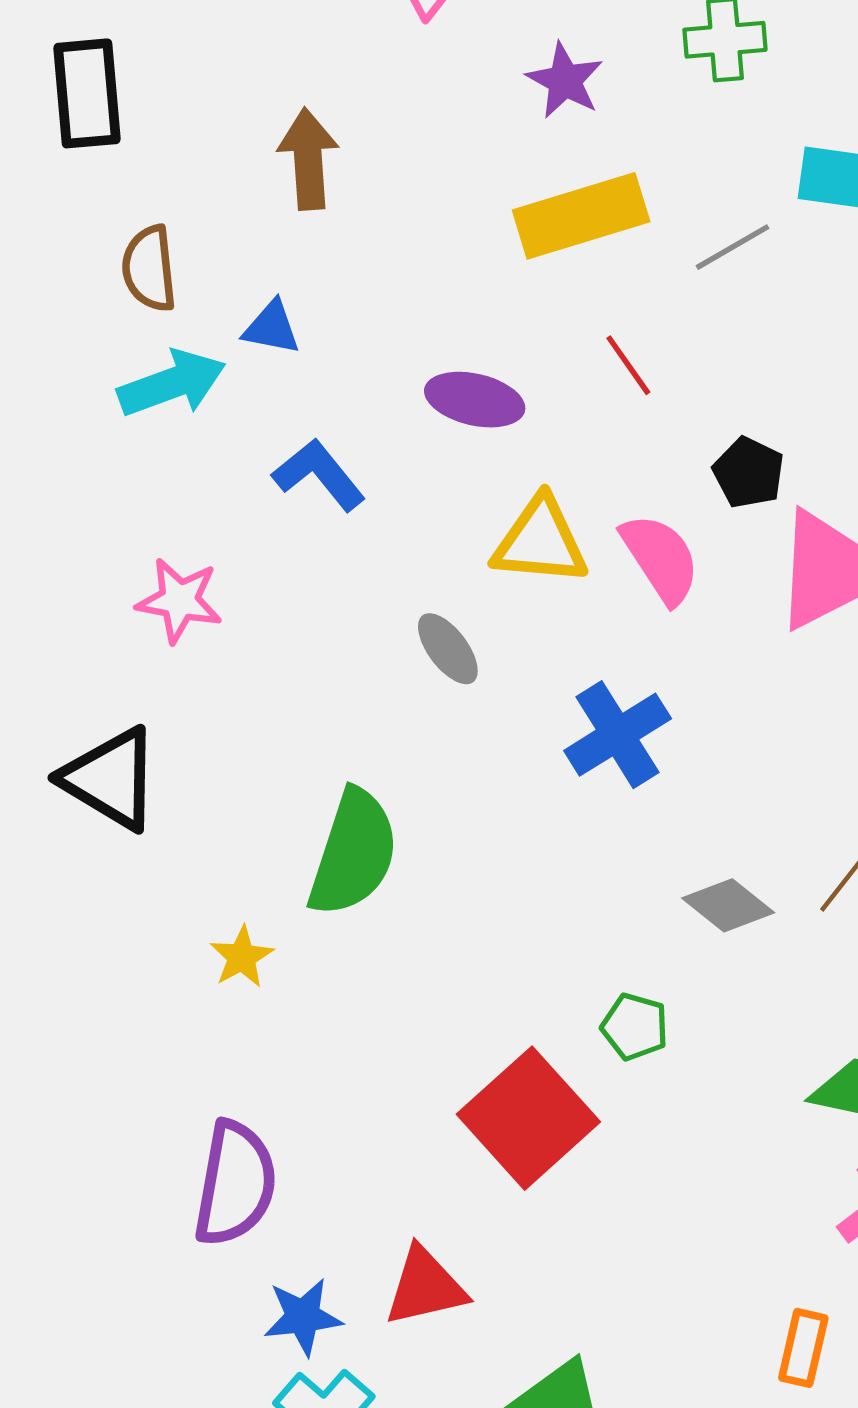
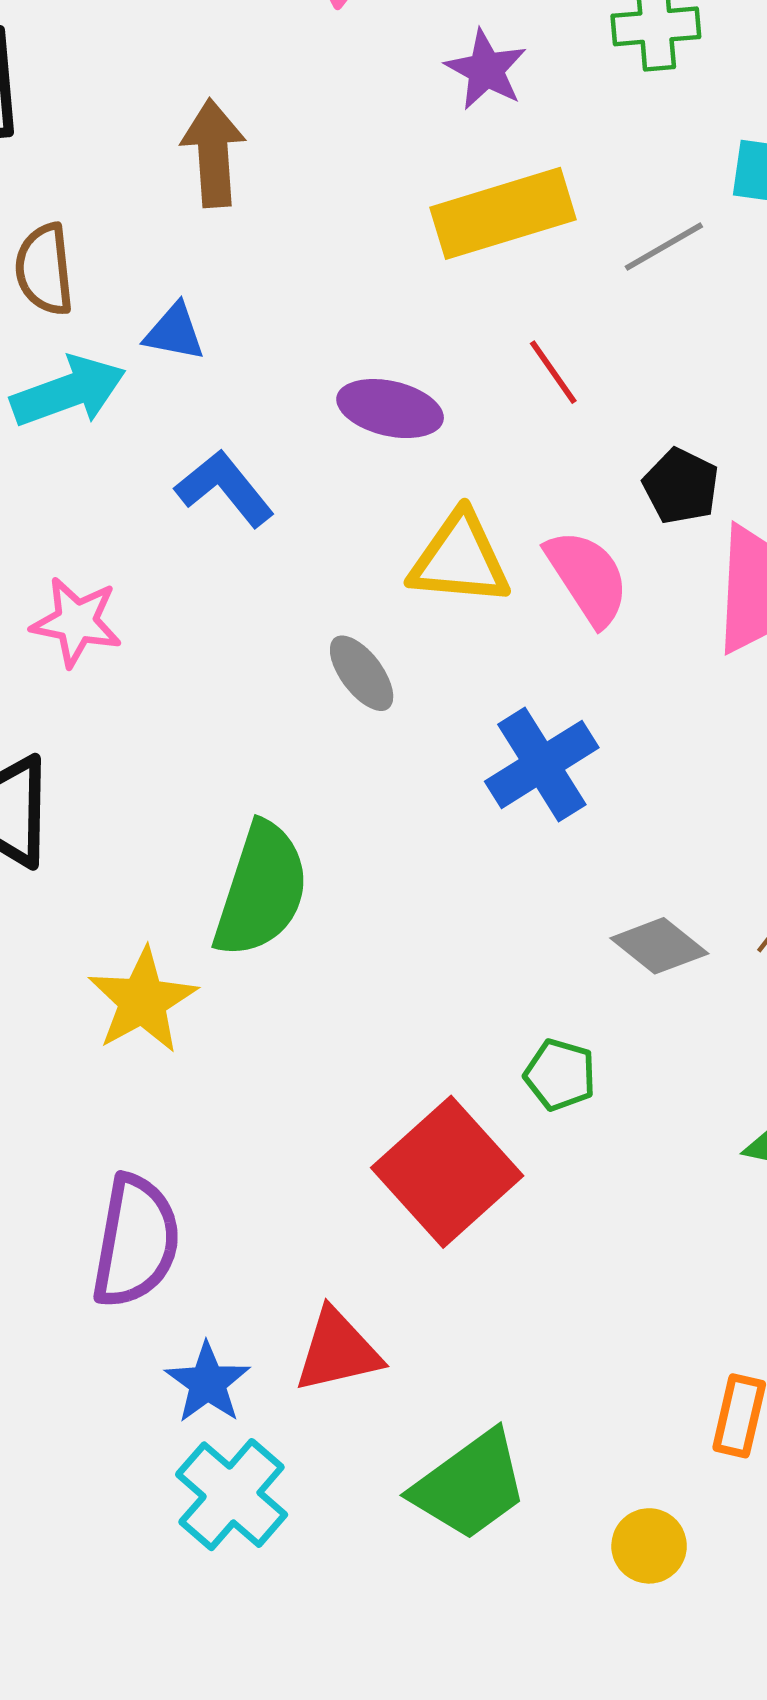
yellow star: (242, 957) -> (143, 1001), size x1.6
blue star: (303, 1317) -> (208, 1383), turned -30

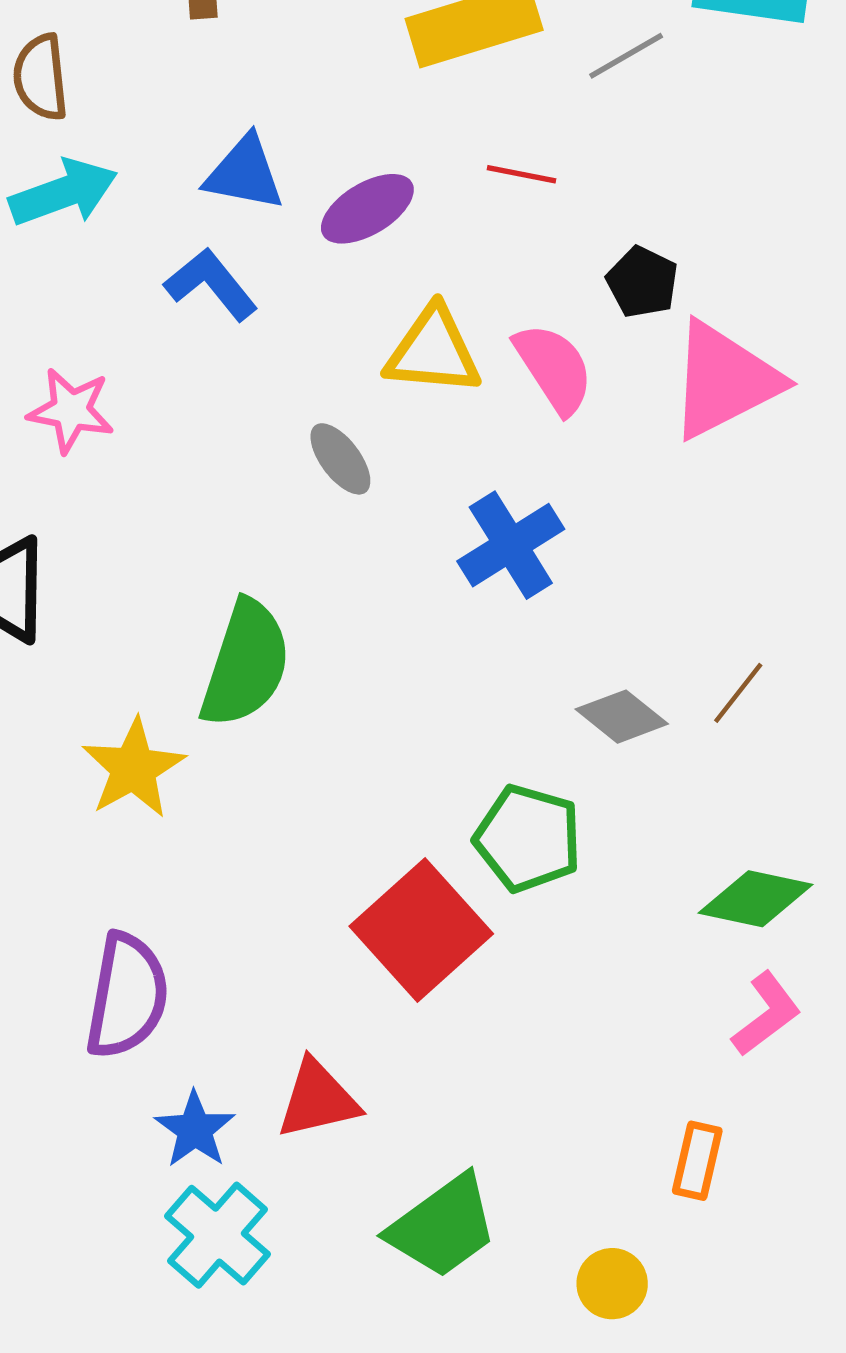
blue triangle: (174, 332) -> (244, 173), moved, size x1.4
red line: (553, 372) -> (522, 174), turned -44
purple ellipse: (390, 409) -> (367, 209), turned -44
green pentagon: (560, 1075) -> (528, 838), size x1.6

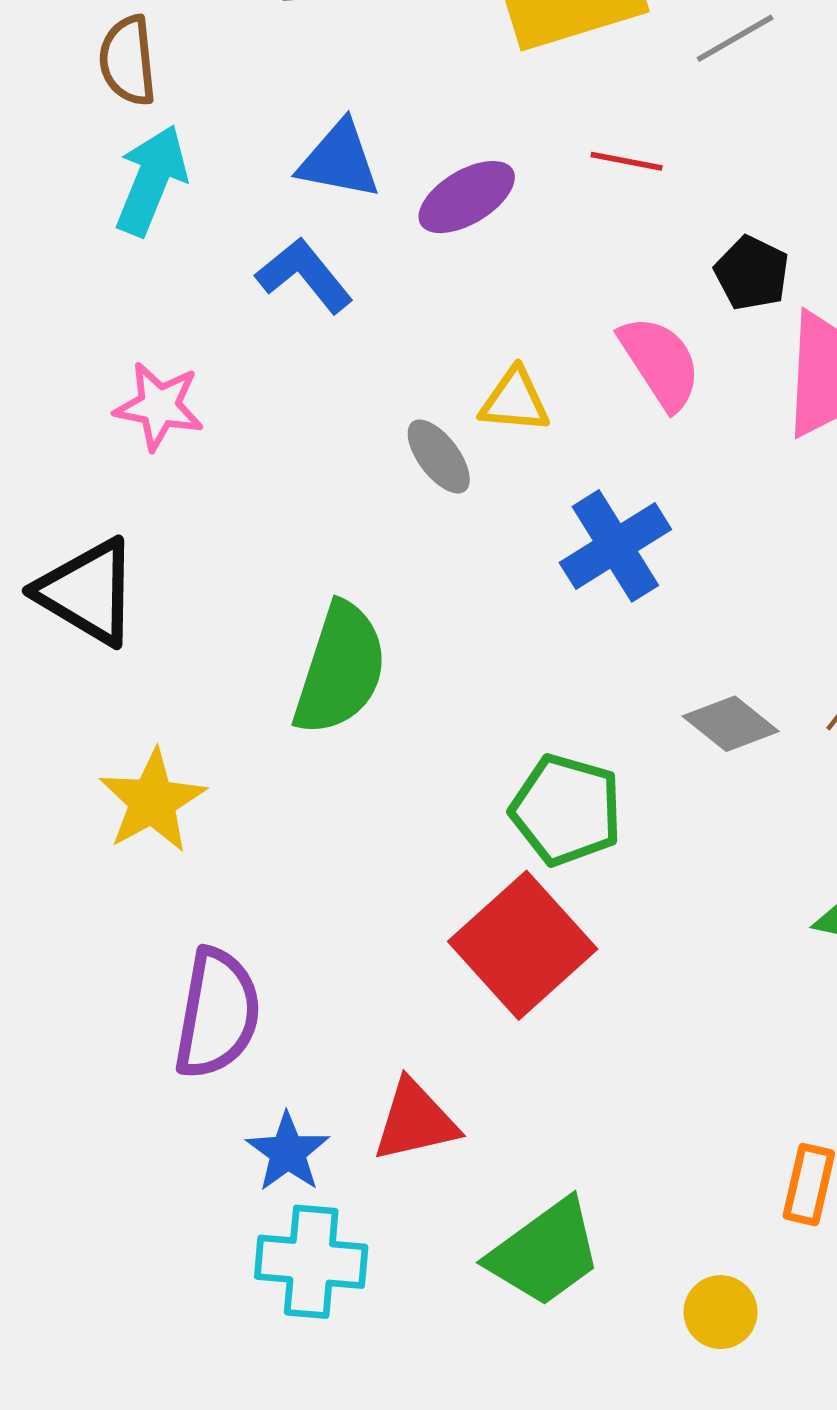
cyan arrow: (63, 193) -> (151, 180), turned -48
yellow triangle: (433, 351) -> (515, 401), moved, size x0.7
yellow star: (133, 768) -> (152, 801), moved
green pentagon: (528, 838) -> (566, 810), moved
cyan cross: (218, 1235) -> (311, 1262), turned -36

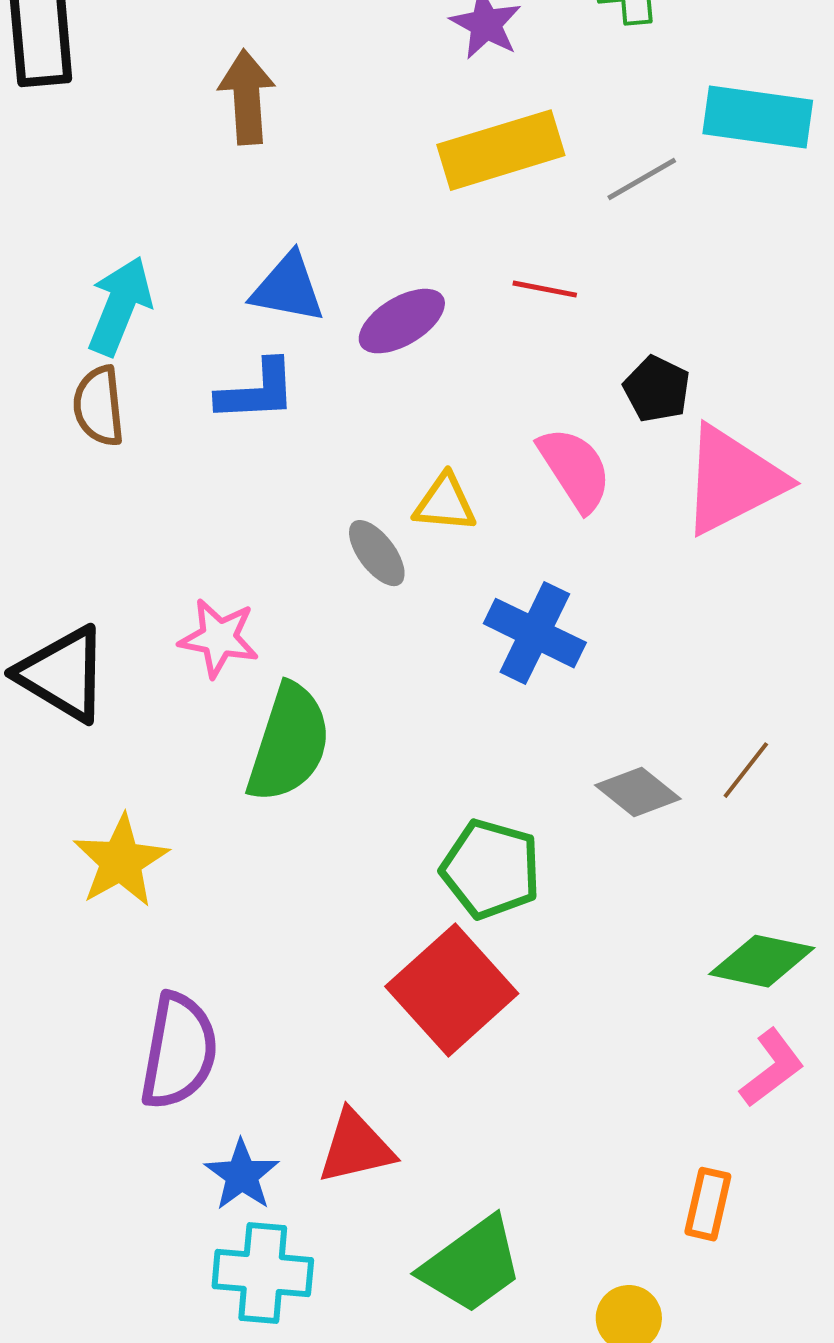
brown semicircle: (128, 61) -> (99, 406), moved
blue L-shape: (304, 275) -> (257, 391), turned 126
pink star: (159, 406) -> (219, 638), moved
blue cross: (615, 546) -> (535, 633), turned -32

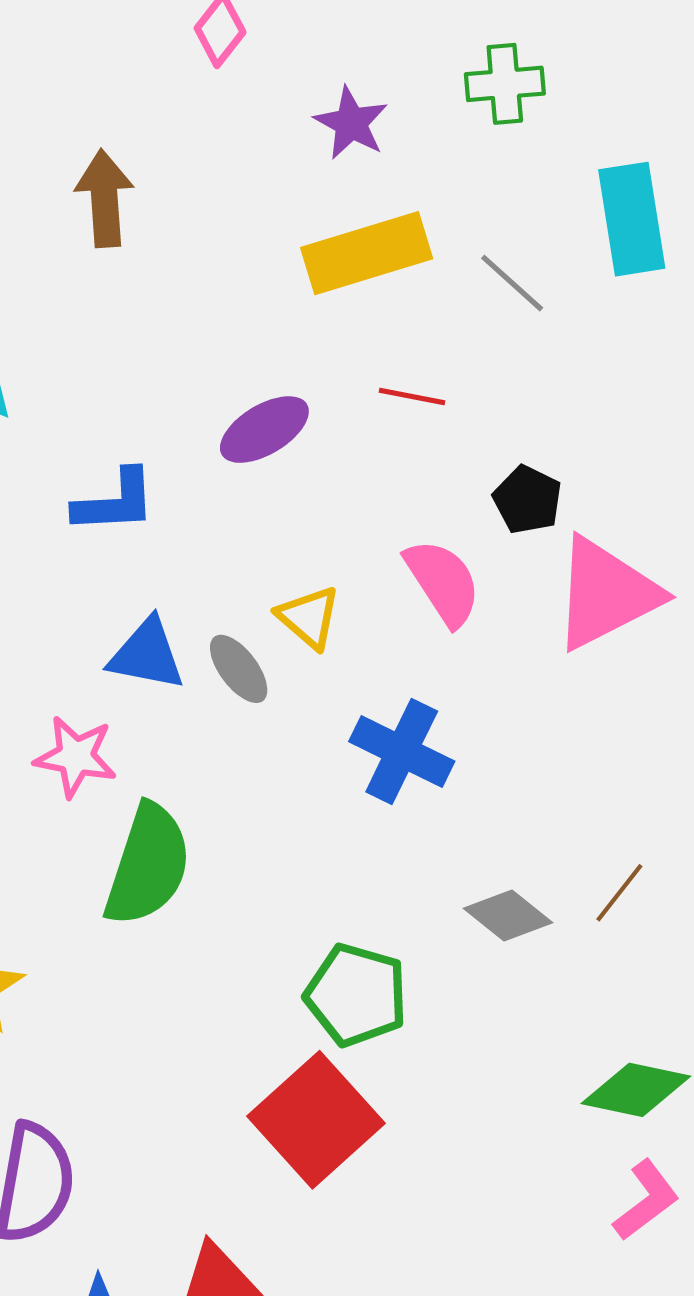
cyan rectangle: (758, 117) -> (632, 219), turned 73
gray line: (642, 179) -> (512, 283), turned 72
blue triangle: (288, 288) -> (147, 654), moved
yellow triangle: (445, 503) -> (309, 617), turned 36

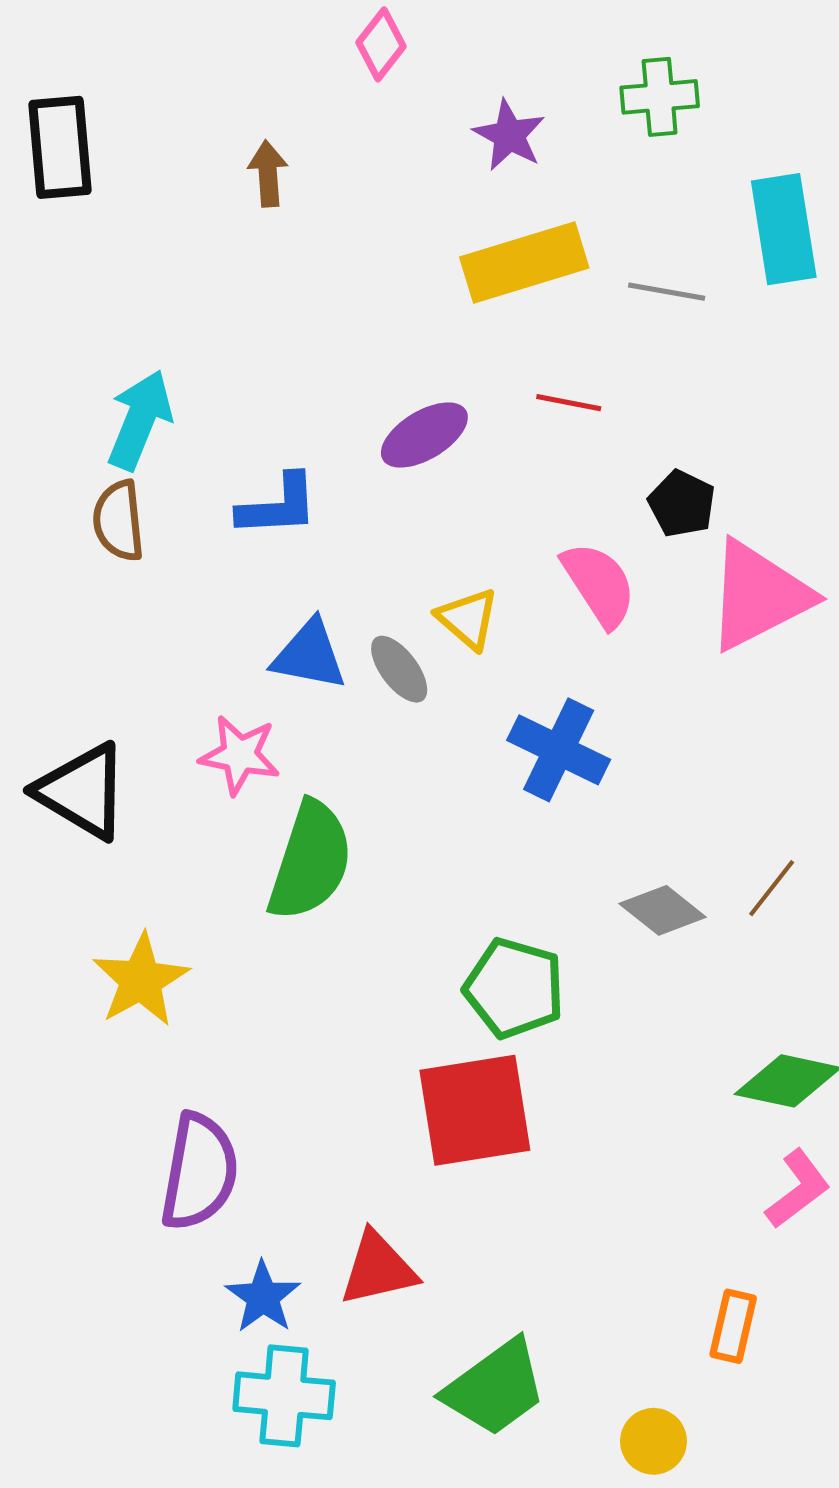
brown arrow: (104, 198) -> (268, 174), moved, size x0.7
gray line: (512, 283) -> (667, 292), turned -32
red square: (316, 1120) -> (475, 1110), turned 33

